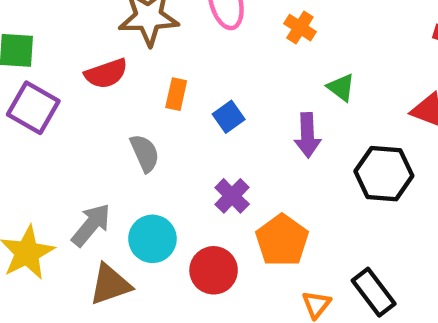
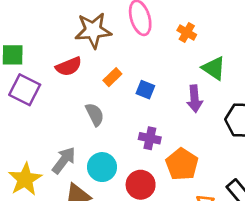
green triangle: (341, 87) -> (214, 68), size x1.4
orange rectangle: (176, 94) -> (112, 77), turned 36
blue square: (229, 117) -> (145, 90), turned -30
purple cross: (232, 196) -> (150, 138), turned -30

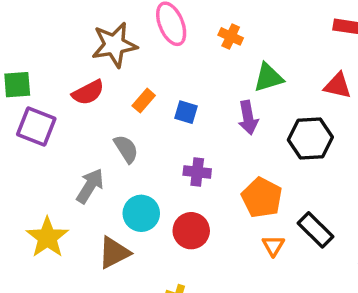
green triangle: (214, 68) -> (268, 78), turned -45
gray arrow: (64, 160) -> (90, 186), moved
orange pentagon: (182, 164) -> (262, 198), moved

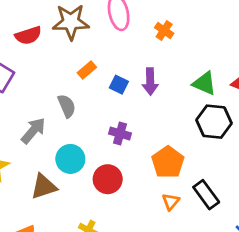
green triangle: (268, 78) -> (204, 83), moved, turned 30
red semicircle: (88, 92) -> (28, 35), moved
purple arrow: (248, 118) -> (150, 82), moved

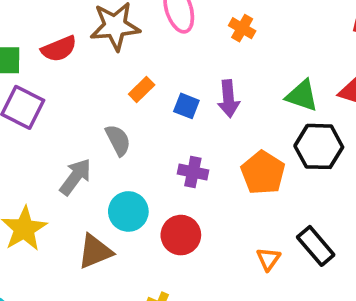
orange pentagon: (168, 162) -> (263, 173), moved

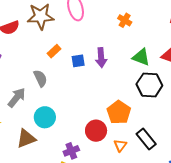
orange cross: (242, 28) -> (125, 20), moved
blue square: (186, 106) -> (78, 61), turned -32
purple cross: (193, 172) -> (71, 151), moved, turned -35
orange pentagon: (263, 173) -> (119, 112), moved
red circle: (181, 235) -> (96, 131), moved

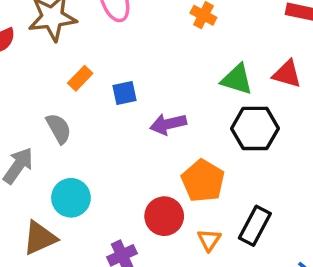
purple arrow: (101, 58) -> (168, 124), moved, turned 84
black rectangle: (146, 139) -> (255, 226), turned 70

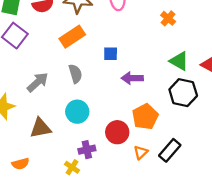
orange rectangle: (80, 78) -> (72, 37), moved, size x1.6
gray semicircle: (59, 128) -> (75, 74), moved
cyan circle: (71, 198) -> (77, 112), moved

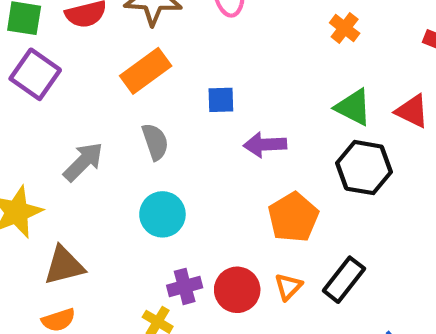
orange cross: (168, 18) -> (345, 28), moved
brown triangle: (40, 128) -> (64, 266), moved
red circle: (117, 132) -> (237, 290), moved

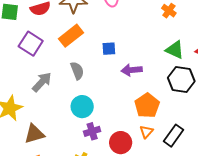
purple square: (35, 74) -> (31, 44), moved
purple cross: (185, 286) -> (92, 131), moved
orange triangle: (288, 287) -> (146, 132), moved

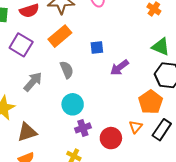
purple arrow: (132, 70) -> (119, 68), turned -30
orange pentagon: (147, 106) -> (151, 102), moved

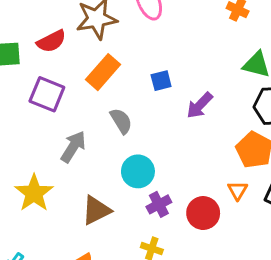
brown triangle: (27, 132) -> (96, 210), moved

